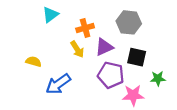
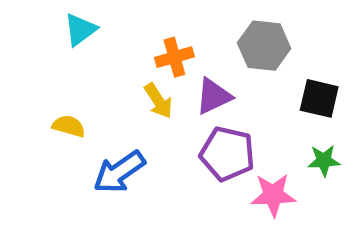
cyan triangle: (50, 15) -> (80, 30), moved
black square: (137, 57) -> (319, 98), moved

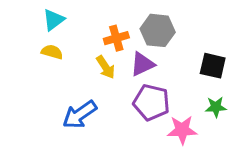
gray hexagon: (264, 46) -> (158, 30), moved
yellow semicircle: (69, 126) -> (52, 52), moved

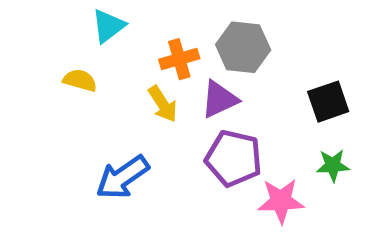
cyan triangle: (54, 20) -> (108, 26), moved
black square: (213, 66) -> (328, 102), turned -32

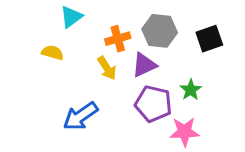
black square: (328, 102) -> (209, 39), moved
green star: (333, 165) -> (191, 90), moved, turned -30

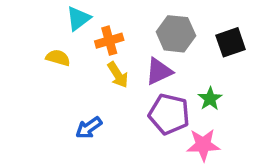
orange cross: (118, 39) -> (109, 41), moved
blue arrow: (80, 116) -> (89, 128), size x0.7

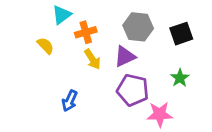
yellow semicircle: (58, 58) -> (45, 46), turned 30
green star: (210, 99) -> (180, 78), moved
blue arrow: (89, 128) -> (70, 101), turned -30

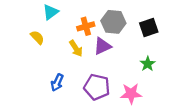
orange cross: (86, 32) -> (86, 26), moved
purple pentagon: (133, 90) -> (97, 87), moved

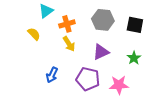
orange cross: (86, 26) -> (67, 24), moved
black square: (149, 27) -> (135, 25), turned 30
purple triangle: (102, 46) -> (101, 52), moved

